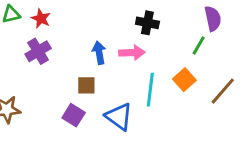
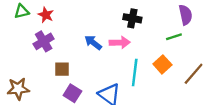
green line: (199, 46) -> (174, 37), turned 42
blue arrow: (99, 53) -> (93, 43), turned -42
brown square: (86, 85) -> (62, 69), moved

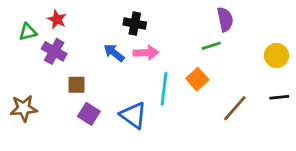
green triangle: (22, 11) -> (28, 32), moved
black cross: (132, 18) -> (135, 24), moved
purple cross: (44, 41) -> (54, 51), turned -30
brown line: (194, 74) -> (235, 108), moved

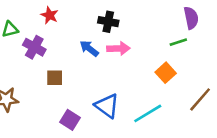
red star: (57, 19) -> (50, 15), moved
cyan line: (164, 89) -> (148, 113), moved, turned 52
purple square: (89, 114) -> (70, 120), moved

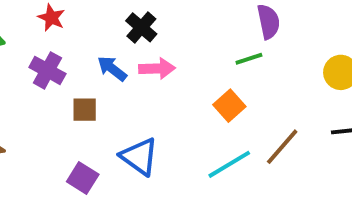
black cross: (108, 22) -> (141, 27), turned 30
purple cross: (34, 47) -> (47, 70), moved
brown square: (55, 78) -> (85, 110), moved
cyan line: (148, 113) -> (229, 164), moved

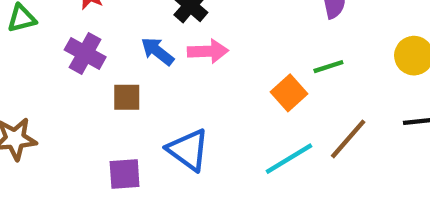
green line: (249, 59) -> (328, 67), moved
purple square: (83, 178) -> (125, 174), turned -36

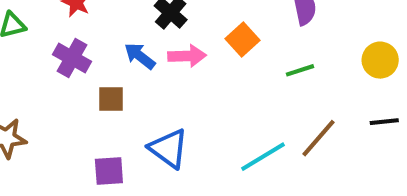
orange square: (289, 93) -> (242, 39), moved

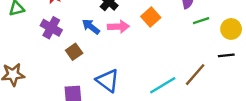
green line: (300, 70) -> (201, 21), moved
brown square: (111, 99) -> (74, 52), turned -35
black line: (384, 122) -> (226, 55), moved

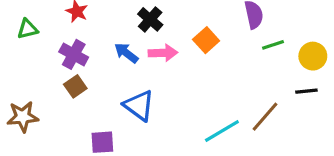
brown square: (74, 52) -> (75, 86), moved
blue triangle: (108, 81) -> (139, 105), moved

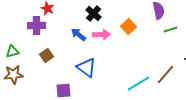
green triangle: (27, 29) -> (12, 52), moved
purple cross: (74, 54) -> (36, 26), moved, turned -30

